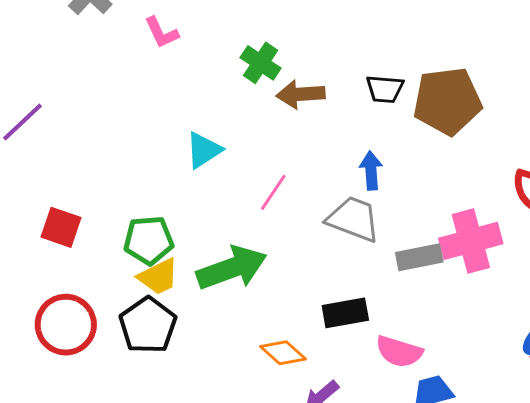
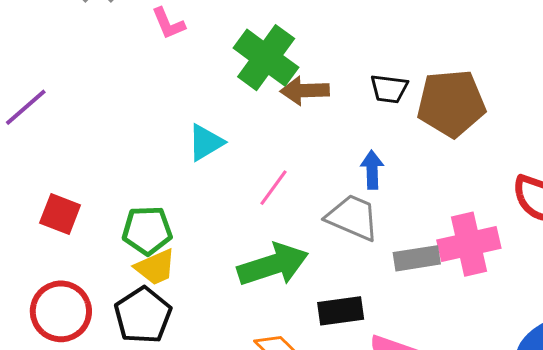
green cross: (261, 63) -> (266, 58), size x1.6
green arrow: (232, 268) -> (273, 265), moved

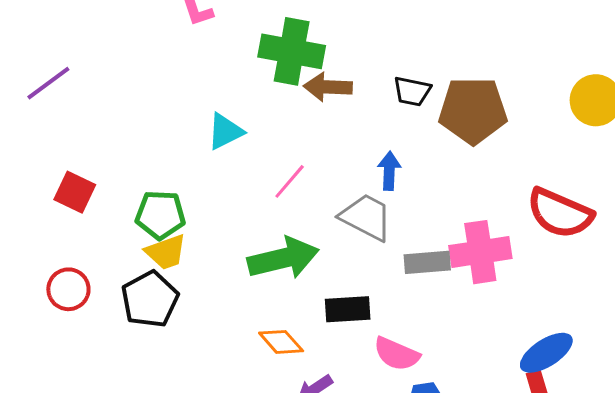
green cross: (266, 58) -> (292, 51), turned -30
red circle: (61, 311) -> (68, 289), size x0.7

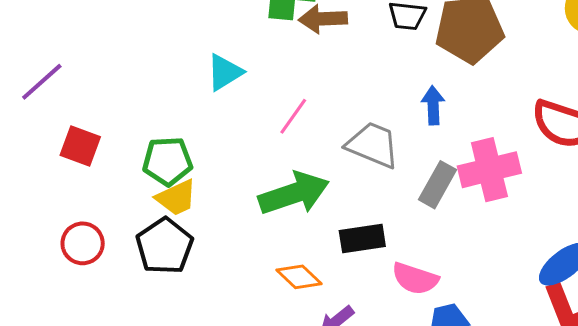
purple line: (48, 83) -> (42, 82), moved
blue arrow: (389, 171) -> (433, 105), moved
gray rectangle: (427, 262) -> (438, 185), turned -51

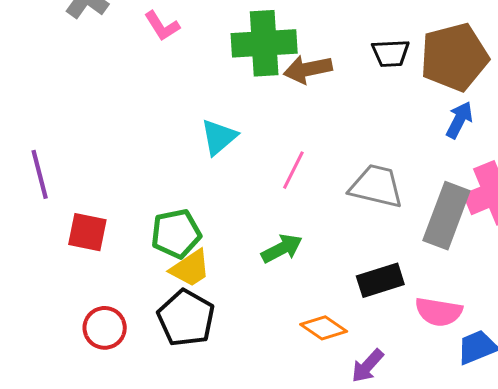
purple line: (42, 82) -> (40, 174), turned -54
blue arrow: (433, 105) -> (459, 120), moved, turned 39
gray rectangle: (438, 185) -> (446, 216), size x1.4
green arrow: (294, 193) -> (282, 249), moved, size x0.6

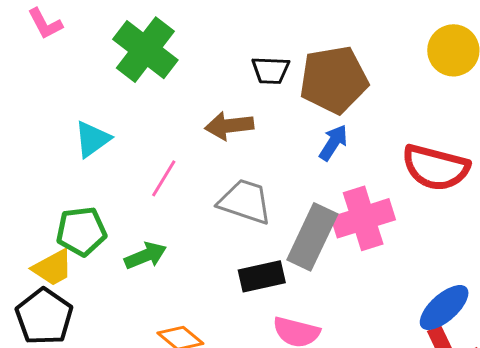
green cross: (264, 43) -> (145, 50), turned 36
brown arrow: (308, 69) -> (229, 126), moved
green pentagon: (176, 234) -> (81, 231), moved
black rectangle: (380, 280) -> (262, 276), moved

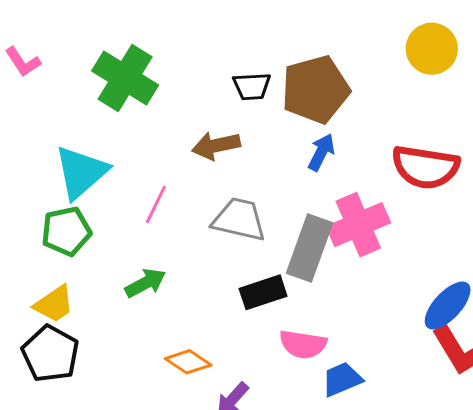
cyan triangle: (92, 139) -> (81, 172), size x1.5
green pentagon: (81, 231) -> (66, 231), moved

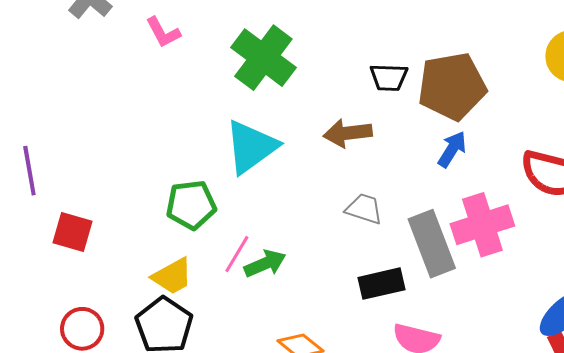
cyan triangle: (81, 172) -> (251, 147), moved
pink line: (156, 204) -> (237, 254), moved
gray trapezoid: (239, 219) -> (364, 209), size x0.7
gray rectangle: (310, 248) -> (432, 244), turned -46

